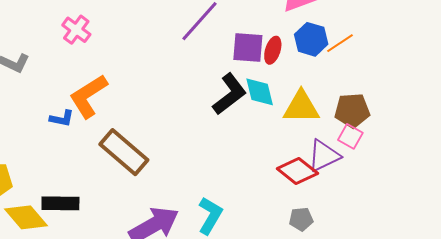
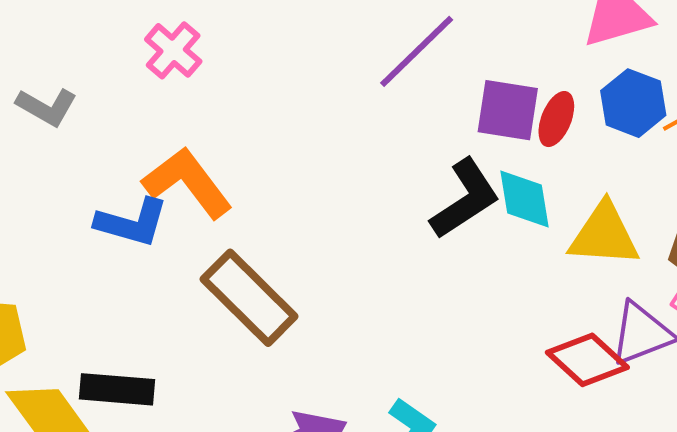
orange L-shape: (88, 96) -> (187, 183), turned 81
blue L-shape: (62, 118) -> (132, 222), size x1.5

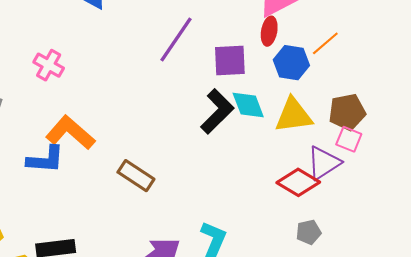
blue hexagon: (633, 103) -> (291, 63), moved
red ellipse: (556, 119) -> (269, 31), moved
brown rectangle: (249, 298) -> (136, 176), moved, size x0.7

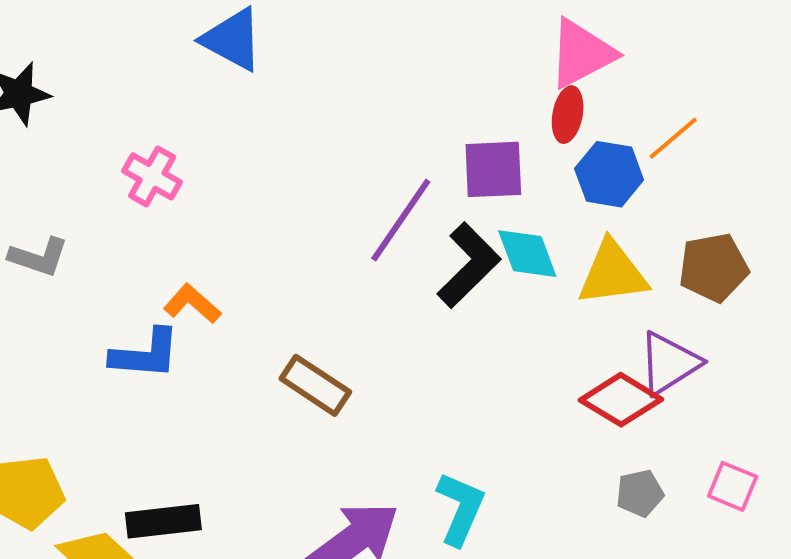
purple line: (176, 40) -> (401, 220), moved
orange L-shape: (70, 133) -> (192, 304), size x0.6
pink square: (349, 139) -> (733, 486), moved

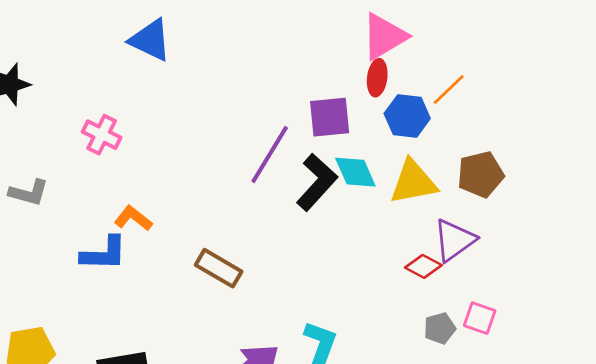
red diamond: (621, 400) -> (423, 266), size x0.7
pink square: (733, 486) -> (480, 318), moved

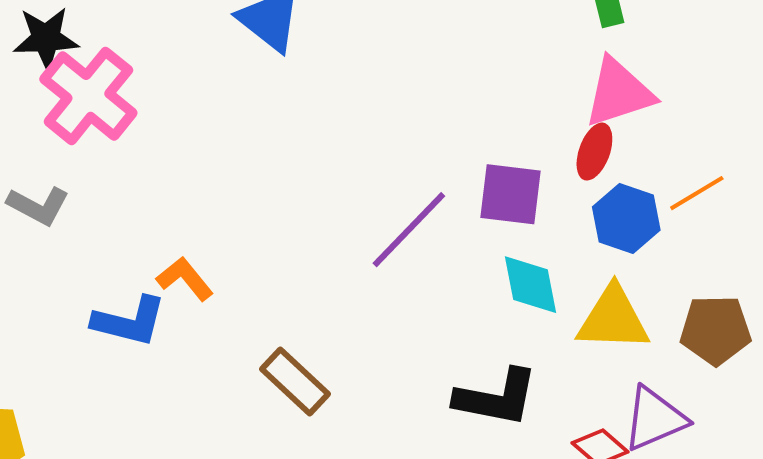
pink cross: (102, 135) -> (88, 96), moved, size x1.6
black L-shape: (317, 182) -> (496, 398), moved, turned 46

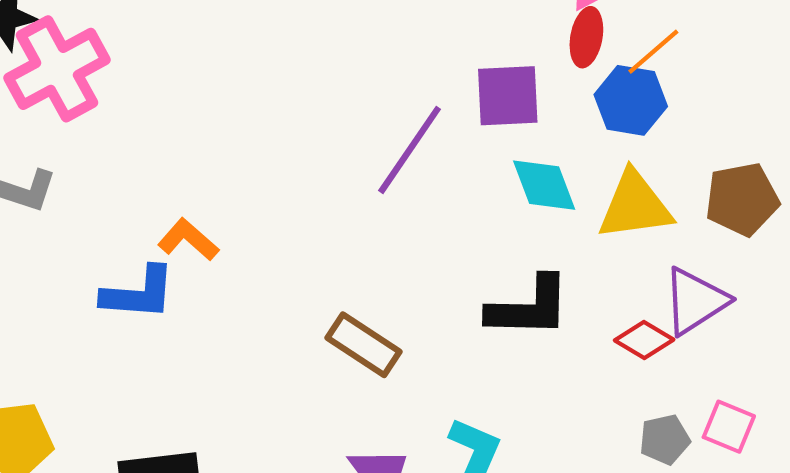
pink cross: (88, 96) -> (57, 69), turned 32
orange line: (697, 193) -> (653, 52), moved
brown rectangle: (295, 382) -> (364, 345), moved

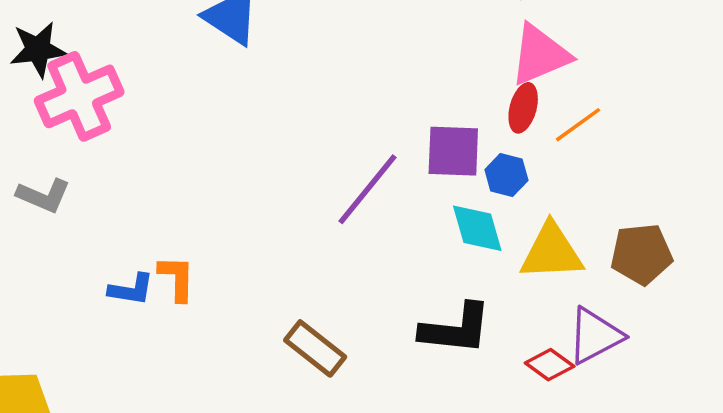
blue hexagon: (631, 100) -> (506, 175), moved, size x0.7
orange L-shape: (188, 240) -> (177, 278), moved, turned 45
blue L-shape: (139, 293) -> (131, 289), size x0.7

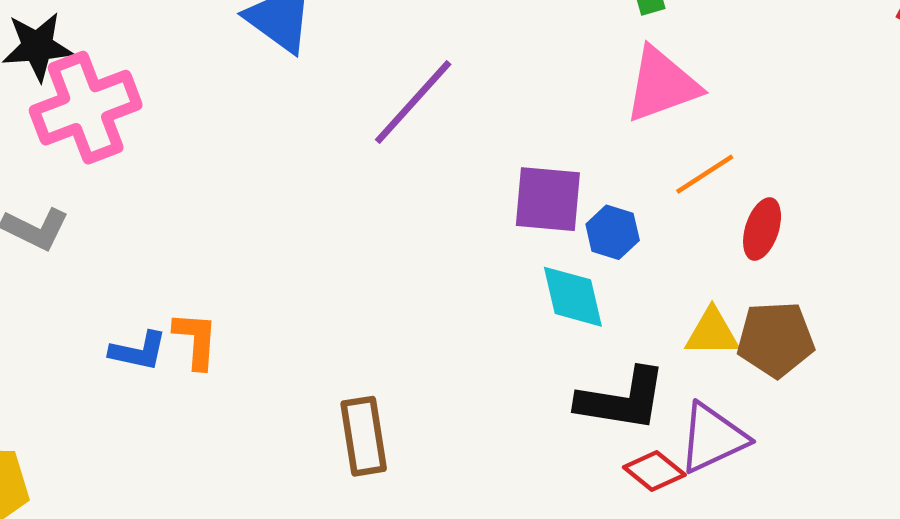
red ellipse: (523, 108) -> (762, 229), moved
purple line: (368, 189) -> (413, 102), moved
yellow triangle: (552, 252) -> (712, 333), moved, size x0.7
black L-shape: (456, 329) -> (622, 400), moved
brown rectangle: (315, 348) -> (364, 436), turned 40

